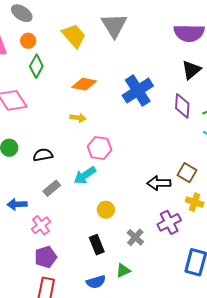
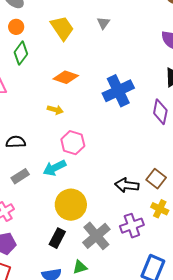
gray triangle: (114, 25) -> (103, 23), size x0.5
yellow circle: (106, 210) -> (71, 205), size x1.8
gray cross: (135, 237) -> (96, 236), size x1.6
black rectangle: (97, 245) -> (57, 238), turned 42

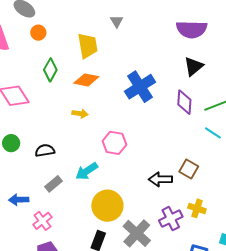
orange circle: (16, 27) -> (38, 33), moved
yellow trapezoid: (62, 28) -> (88, 46), moved, turned 32
green diamond: (21, 53) -> (50, 70), moved
pink hexagon: (73, 143) -> (114, 143), moved
yellow cross: (160, 209) -> (197, 208), moved

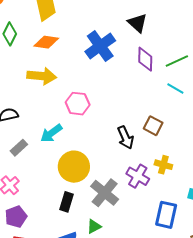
black triangle: (194, 66) -> (137, 23), moved, turned -35
yellow arrow: (80, 114) -> (42, 76), size x1.8
black arrow: (160, 179) -> (125, 137), turned -110
purple cross: (171, 219) -> (138, 176), turned -30

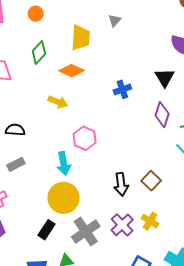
blue cross: (100, 46) -> (122, 89), size x0.6
yellow arrow: (42, 76) -> (58, 102), size x0.7
cyan arrow: (51, 133) -> (64, 163), moved, turned -80

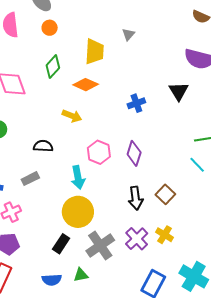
purple diamond: (162, 115) -> (134, 153), moved
black semicircle: (15, 130) -> (43, 146), moved

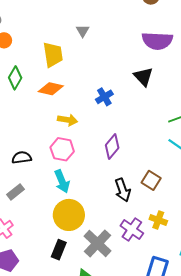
yellow arrow: (72, 116) -> (68, 120), moved
pink hexagon: (99, 152) -> (62, 149), moved
purple diamond: (134, 153) -> (112, 146), turned 35

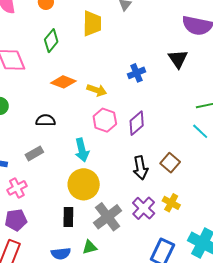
orange diamond: (51, 89) -> (63, 82), moved
pink hexagon: (62, 149) -> (105, 120), moved
black rectangle: (59, 250) -> (68, 217), turned -30

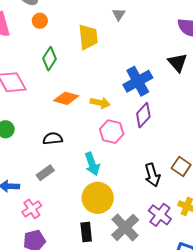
blue cross: (137, 73) -> (138, 81), size x1.6
purple diamond: (137, 123) -> (143, 115), moved

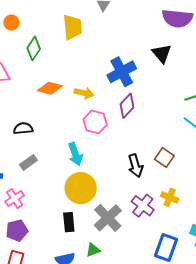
orange circle: (40, 21) -> (11, 23), moved
black semicircle: (53, 139) -> (23, 128), moved

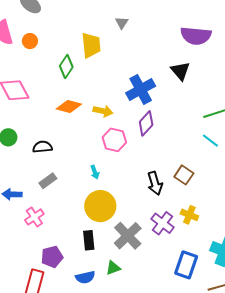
green diamond: (34, 48) -> (66, 67), moved
cyan arrow: (75, 154) -> (95, 172), size x0.6
purple pentagon: (17, 231) -> (52, 257), moved

